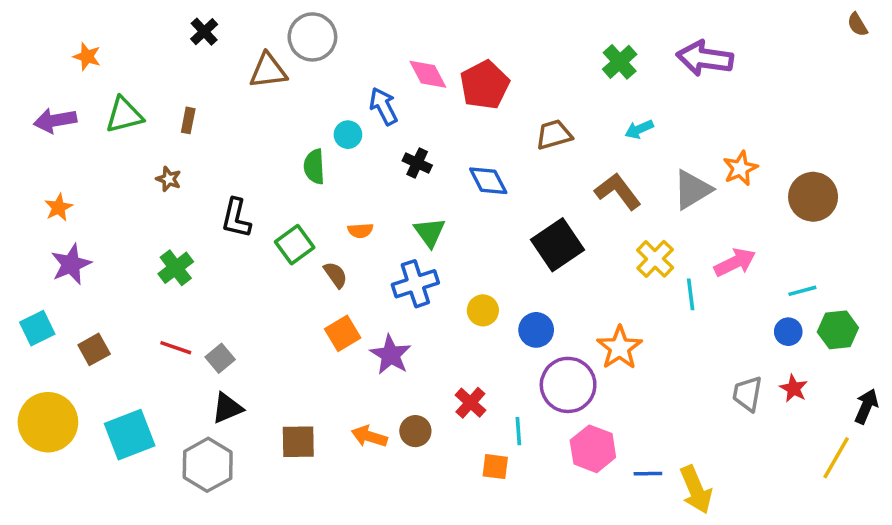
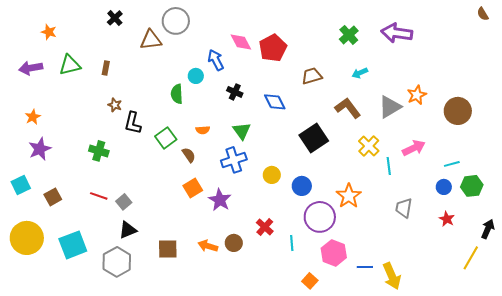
brown star: (169, 179) -> (115, 105), moved
green cross: (176, 268) -> (99, 151), turned -36
gray trapezoid: (747, 394) -> (404, 208), moved
orange square: (495, 467) -> (310, 281), moved, turned 35

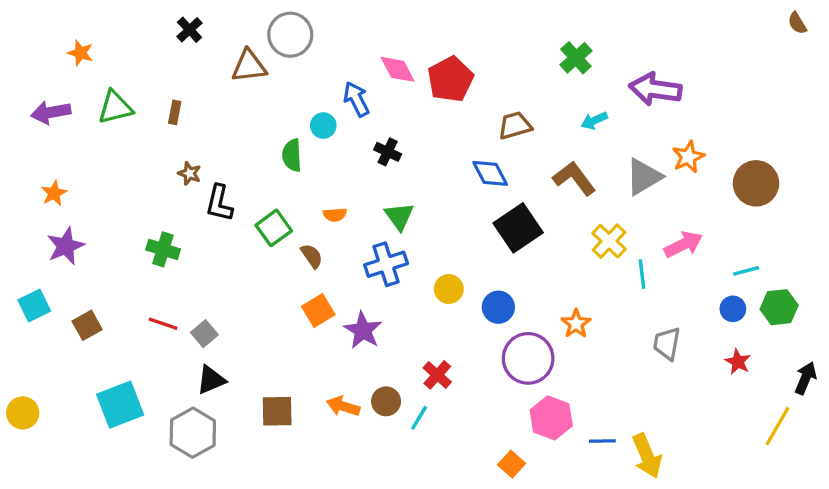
purple arrow: (397, 33) -> (655, 89), moved
blue diamond: (275, 102) -> (490, 173), moved
orange star: (349, 196) -> (576, 324), size x0.7
yellow circle: (27, 238) -> (23, 413), moved, size x0.6
cyan line: (292, 243) -> (419, 418), moved, turned 35

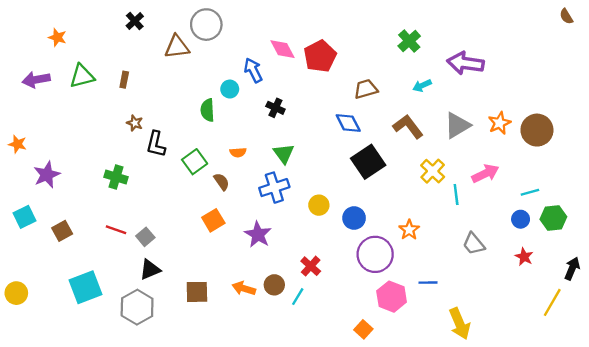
orange star: (688, 157) -> (499, 123), moved
orange star: (54, 193) -> (17, 144), moved, turned -30
orange square: (318, 310) -> (213, 220), moved
gray trapezoid: (667, 344) -> (474, 244), turned -50
blue line: (602, 441) -> (428, 283), moved

